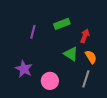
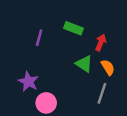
green rectangle: (62, 24) -> (73, 28), turned 42
pink circle: (50, 81) -> (46, 103), moved

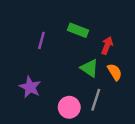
gray line: (102, 93) -> (96, 100), moved
pink circle: (46, 103) -> (69, 107), moved

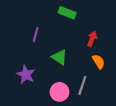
green rectangle: (78, 30) -> (67, 13), moved
green triangle: (89, 68) -> (59, 57), moved

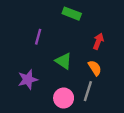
orange semicircle: (99, 62) -> (95, 68), moved
purple star: (26, 75) -> (28, 79), turned 30

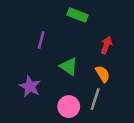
purple star: (28, 79) -> (30, 86), turned -30

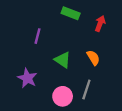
red arrow: (106, 45) -> (100, 24), moved
orange semicircle: (103, 74) -> (93, 58), moved

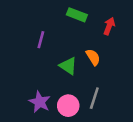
orange semicircle: (93, 58) -> (93, 57), moved
purple star: (27, 78) -> (40, 102), moved

